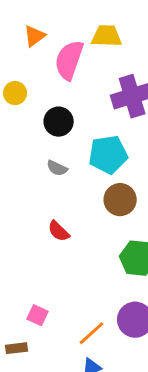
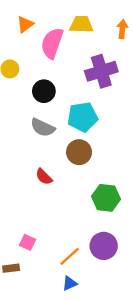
gray semicircle: (57, 168) -> (43, 128), size x1.5
brown circle: (120, 200) -> (79, 152), moved

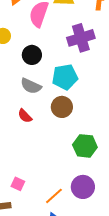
red semicircle: (44, 177) -> (25, 116), moved

